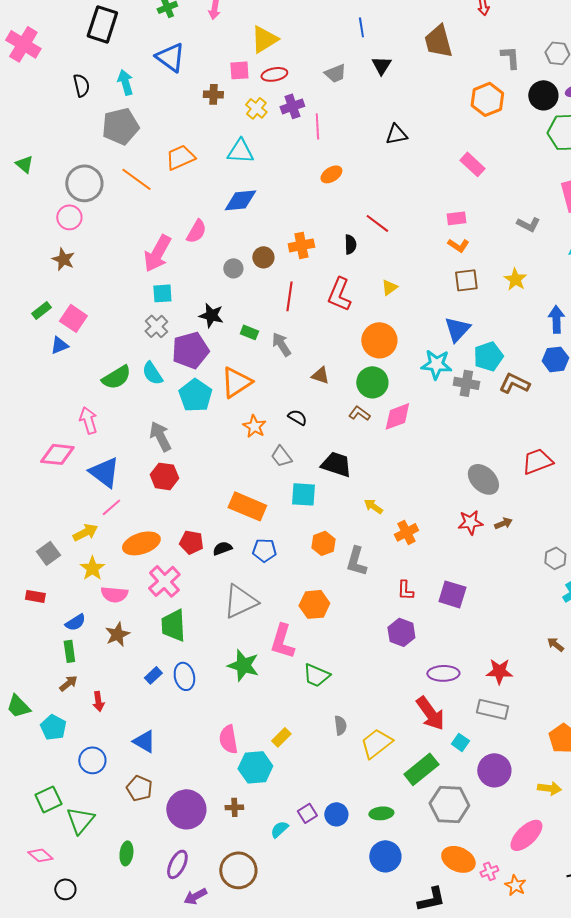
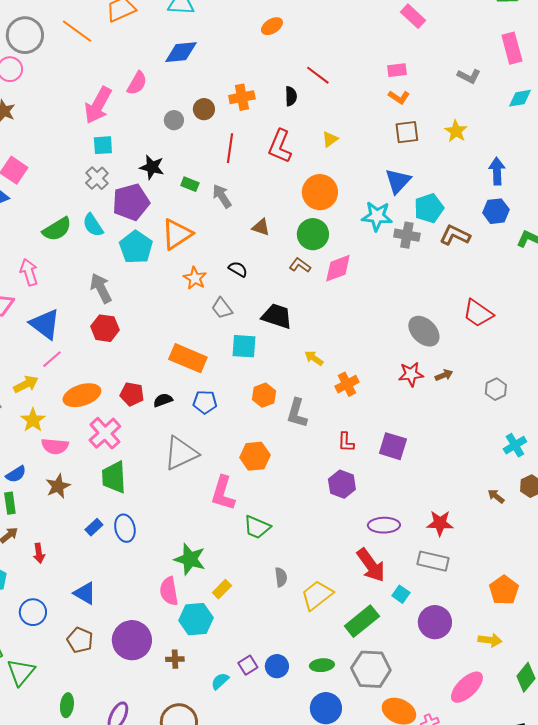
red trapezoid: (537, 461) -> (478, 313), turned -124
gray hexagon: (555, 558) -> (496, 389), moved
green star: (243, 665) -> (190, 559), moved
gray hexagon: (449, 804) -> (371, 669), moved
purple circle: (186, 809) -> (132, 640), moved

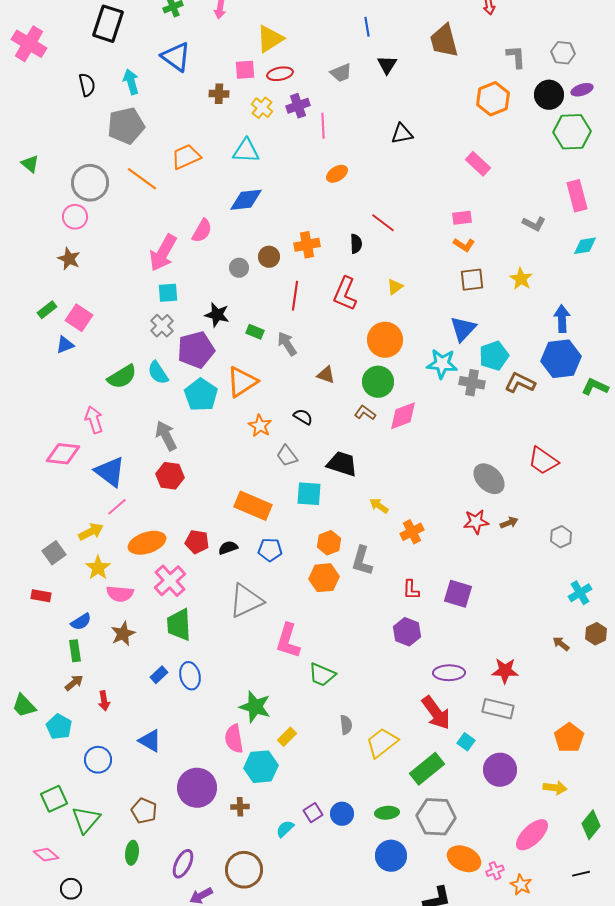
blue hexagon: (496, 211) -> (561, 359), size x1.5
orange hexagon: (255, 456) -> (324, 578), moved
brown pentagon: (80, 640) -> (144, 811), moved

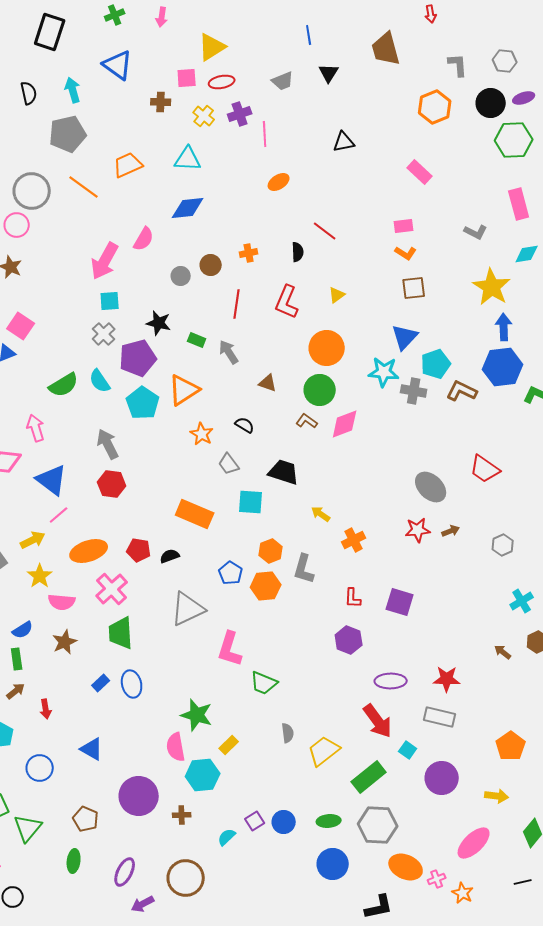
orange cross: (307, 245) -> (249, 253), size x0.7
yellow star: (521, 279) -> (492, 287), moved, size x1.6
blue pentagon: (270, 550) -> (231, 573), moved, turned 30

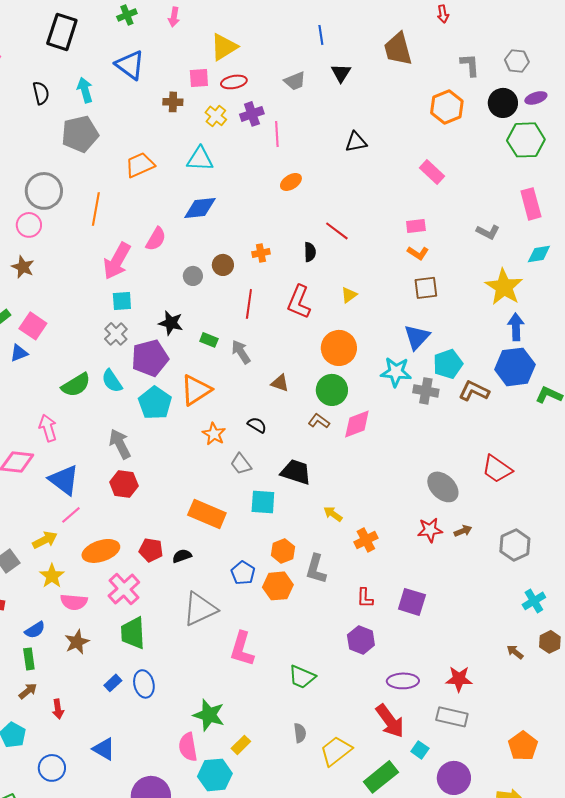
orange line: (84, 187) -> (96, 209), moved, turned 64
gray hexagon: (503, 545) -> (515, 545), size x1.4
green trapezoid: (264, 683) -> (302, 677), moved

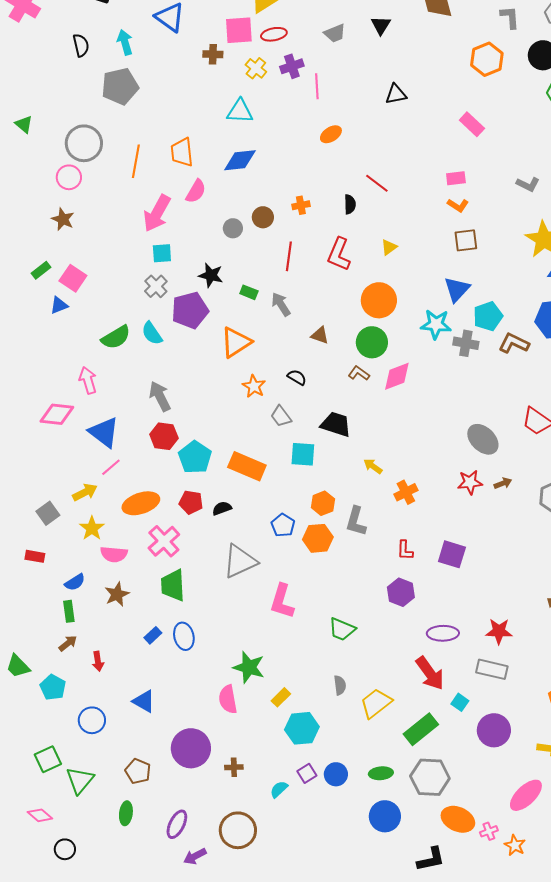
pink square: (199, 78) -> (239, 30), size x1.4
orange trapezoid: (140, 165) -> (182, 152), moved, turned -72
cyan pentagon: (155, 403) -> (195, 457), moved
cyan hexagon: (215, 775) -> (302, 728), moved

